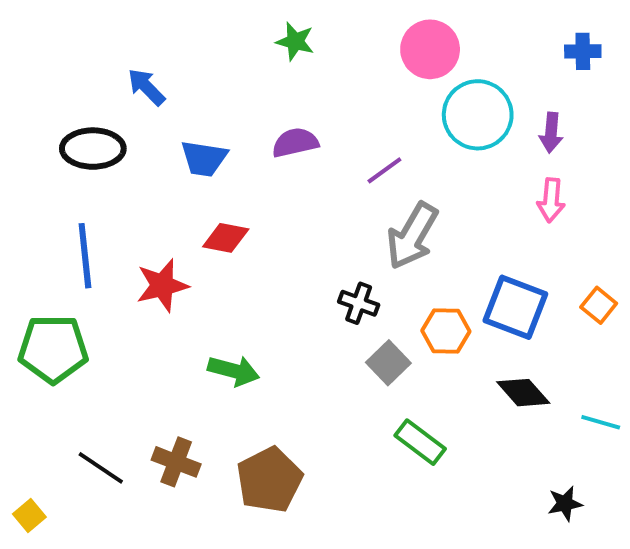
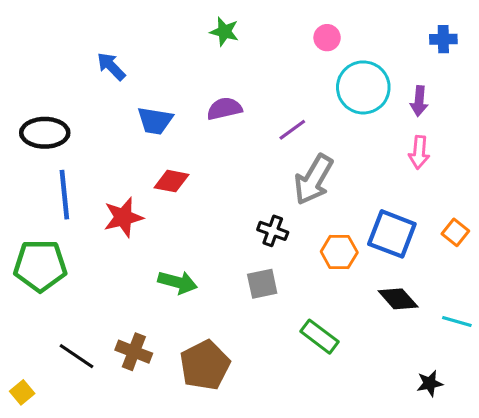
pink circle: (430, 49) -> (327, 38), size x0.6
black ellipse: (93, 149) -> (45, 133), moved
gray square: (388, 363) -> (262, 284), moved, turned 32

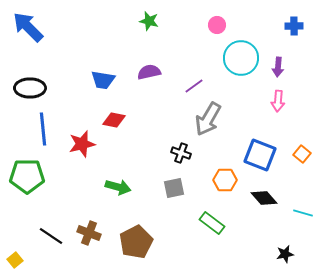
blue arrow: (111, 66) -> (28, 27), moved, size x1.6
orange hexagon: (339, 252) -> (225, 180), moved

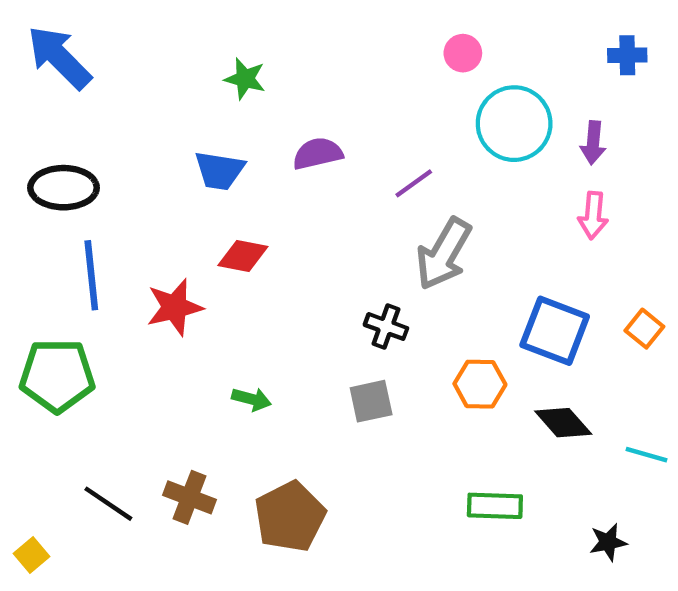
green star: (149, 21) -> (245, 79), moved
green arrow: (118, 187) -> (251, 399), size x0.7
green rectangle: (212, 223) -> (495, 506), moved, turned -35

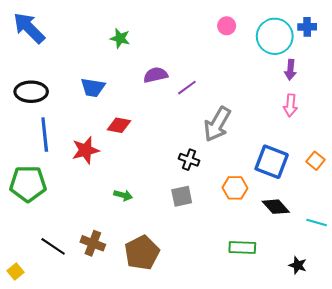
cyan circle: (514, 124) -> (275, 36), moved
blue trapezoid: (219, 171) -> (93, 88), moved
purple line: (414, 183) -> (187, 88), moved
black star: (608, 542) -> (298, 265), turned 30

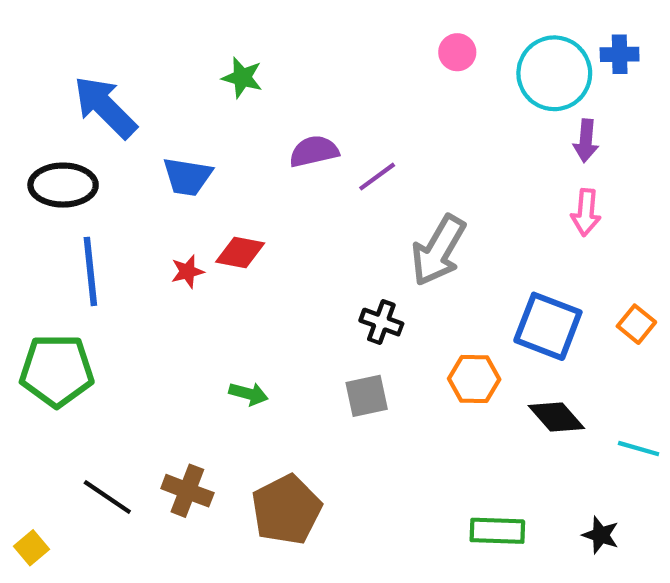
blue arrow: (29, 28) -> (105, 107), moved
red star: (85, 150) -> (187, 271), moved, size x0.6
green rectangle: (242, 247) -> (497, 531), moved

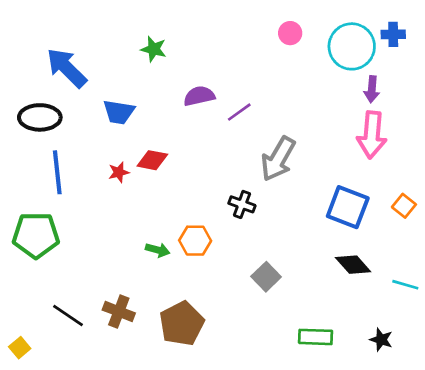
pink arrow: (586, 212) -> (372, 135), size x1.6
orange hexagon: (474, 379) -> (195, 241), moved
gray square: (367, 396) -> (266, 277), moved, turned -32

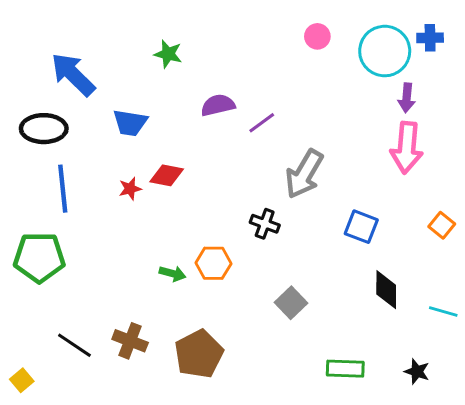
blue square: (348, 207) -> (361, 227), moved, size x0.7
black diamond: (353, 265) -> (386, 290), turned 42

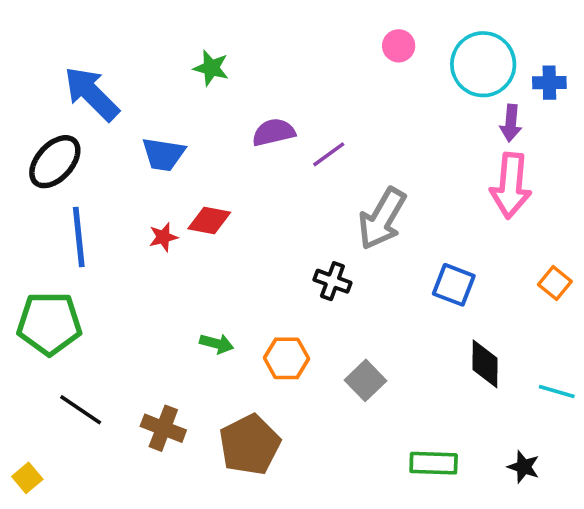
blue cross: (430, 38) -> (549, 83), moved
black ellipse: (44, 129) -> (55, 162), turned -48
orange hexagon: (213, 263) -> (286, 358), moved
black line: (74, 345) -> (81, 410), moved

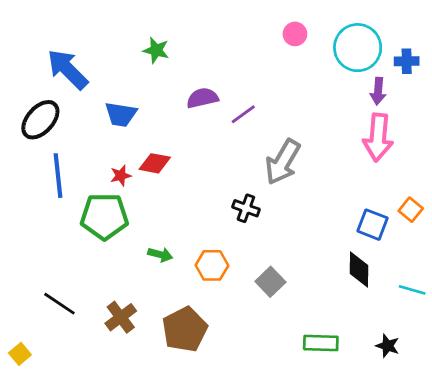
blue square: (454, 285) -> (373, 225), moved
green pentagon: (49, 323) -> (104, 216), moved
brown cross: (163, 428) -> (121, 317), turned 32

